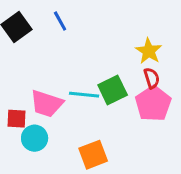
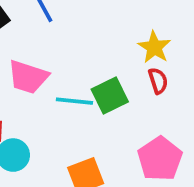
pink trapezoid: (47, 104) -> (28, 77), moved
pink pentagon: (153, 104) -> (160, 159), moved

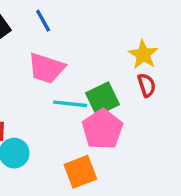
pink trapezoid: (28, 77) -> (46, 68), moved
pink pentagon: (160, 159) -> (102, 129), moved

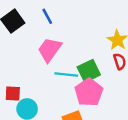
pink trapezoid: (46, 68) -> (50, 50), turned 108

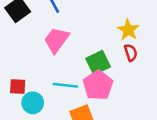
cyan line: (66, 74) -> (65, 85), moved

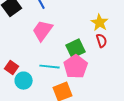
red square: (18, 86) -> (12, 68), turned 32

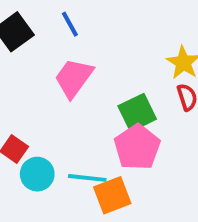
cyan line: (50, 67) -> (87, 178), moved

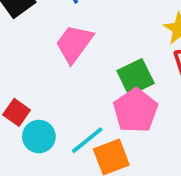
cyan line: (87, 178) -> (87, 140), turned -45

